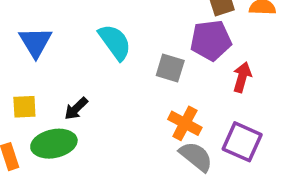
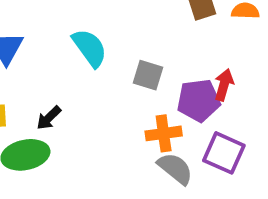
purple pentagon: (211, 40) -> (199, 100), moved
orange cross: (185, 123) -> (164, 133), turned -36

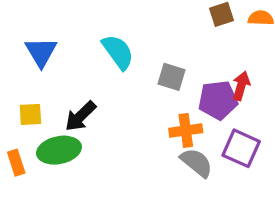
black arrow: (49, 118) -> (80, 116), size x1.4

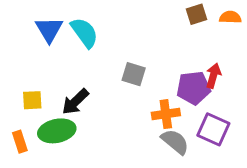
blue triangle: (41, 52) -> (49, 30), moved
cyan semicircle: (118, 52) -> (84, 33), moved
gray square: (171, 77) -> (134, 74), moved

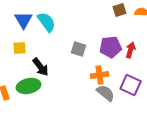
purple pentagon: (193, 88) -> (111, 47), moved
yellow square: (32, 100) -> (20, 48), moved
black arrow: (75, 102) -> (41, 67), turned -84

